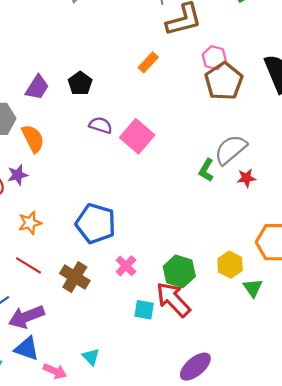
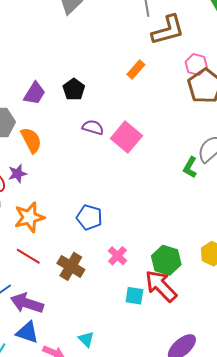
orange star: (30, 223) -> (29, 217), size x1.4
blue pentagon: (96, 224) -> (89, 217), size x0.7
purple arrow: (26, 317) -> (27, 303), turned 40

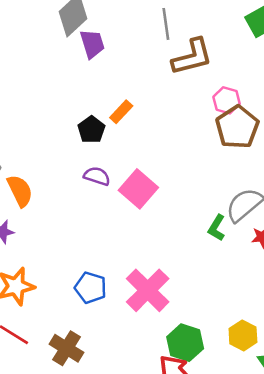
orange rectangle: (136, 69) -> (121, 112), moved
black pentagon: (74, 89) -> (91, 130), moved
purple trapezoid: (35, 93) -> (92, 44), moved, turned -50
pink cross: (117, 256) -> (148, 290), moved, size x1.8

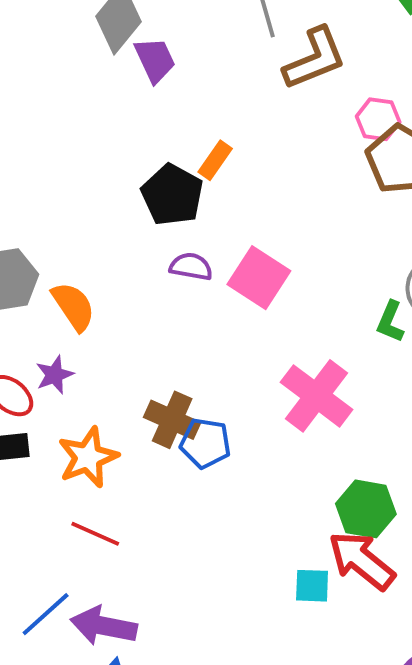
black pentagon: (91, 130) -> (172, 195), size x1.4
pink cross: (148, 290) -> (317, 396), moved
brown cross: (67, 348) -> (172, 420), moved

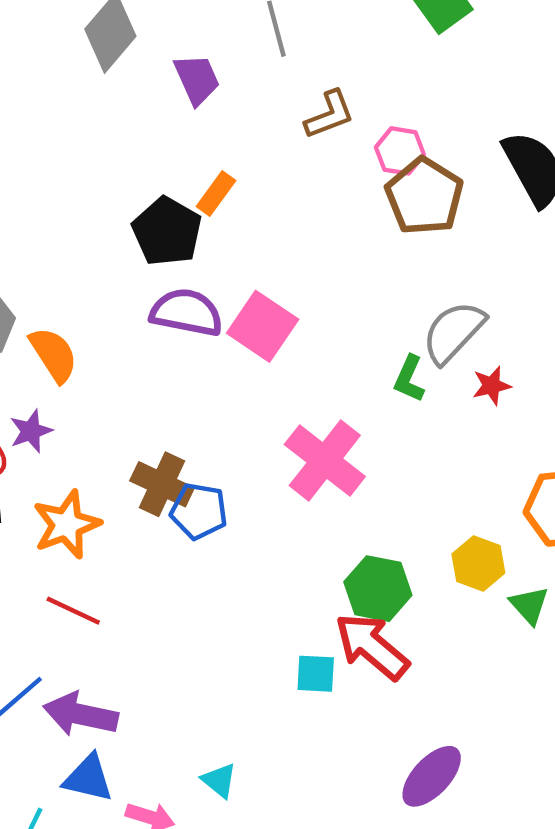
brown L-shape: (315, 59) -> (329, 115), moved, size x0.7
purple trapezoid: (155, 60) -> (197, 79), moved
purple semicircle: (191, 267) -> (187, 312), size x1.5

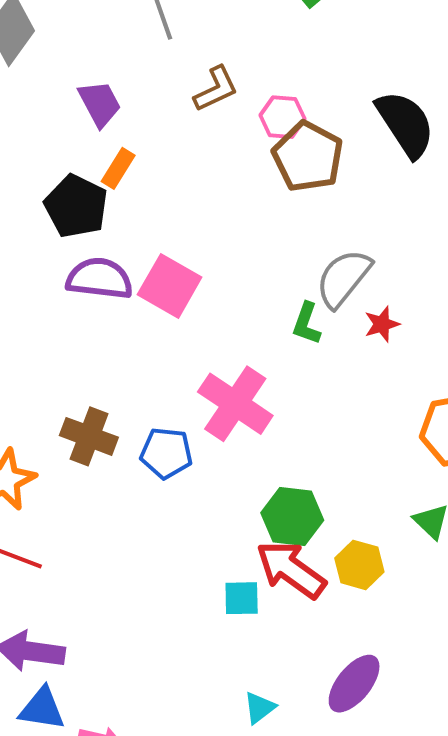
purple trapezoid: (197, 79) -> (100, 104), moved
blue pentagon: (199, 511) -> (166, 453), moved
yellow hexagon: (478, 563) -> (359, 565), moved
cyan triangle: (219, 780) -> (259, 708), moved, turned 48

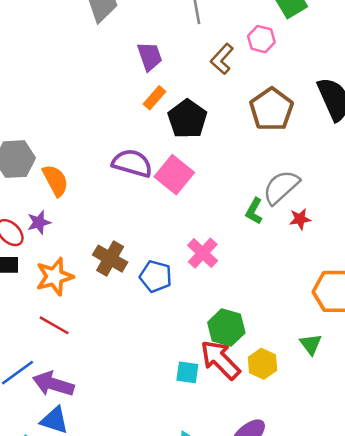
brown L-shape: (216, 89) -> (222, 59), turned 148
pink hexagon: (282, 117) -> (261, 39), moved
black pentagon: (76, 206) -> (187, 119), moved
pink cross: (235, 404) -> (203, 253), size x0.7

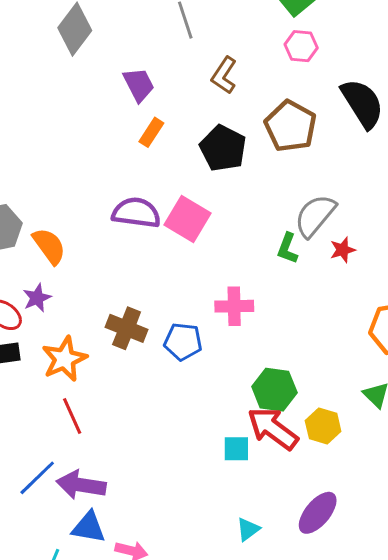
pink hexagon: (261, 39) -> (301, 46), moved
black pentagon: (187, 119) -> (223, 148), moved
pink cross: (203, 253) -> (234, 306), turned -36
red line: (54, 325) -> (72, 416), turned 44

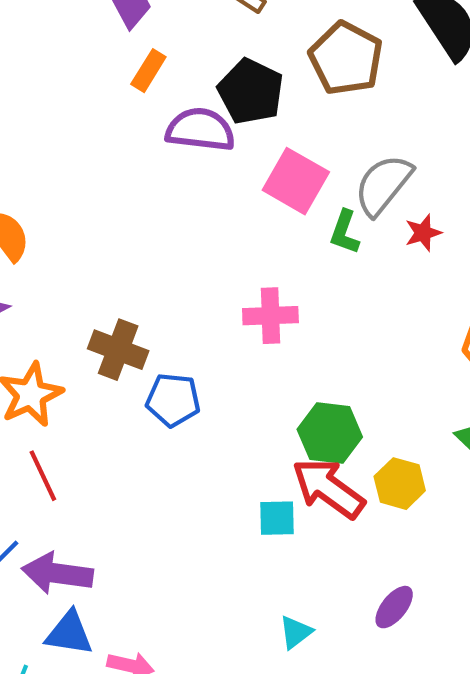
purple semicircle: (136, 213) -> (200, 130), moved
pink square: (188, 219) -> (296, 181), moved
blue pentagon: (183, 342) -> (173, 400), moved
purple ellipse: (318, 513) -> (394, 607), size x0.7

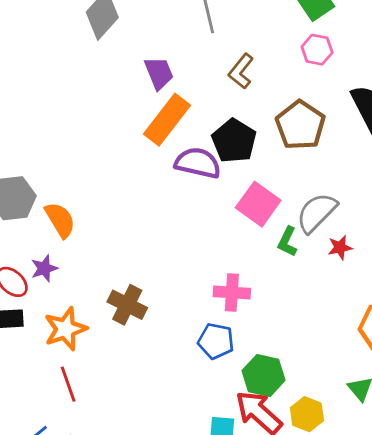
orange rectangle: (148, 71) -> (167, 120), size x1.8
blue pentagon: (173, 400) -> (216, 341), moved

